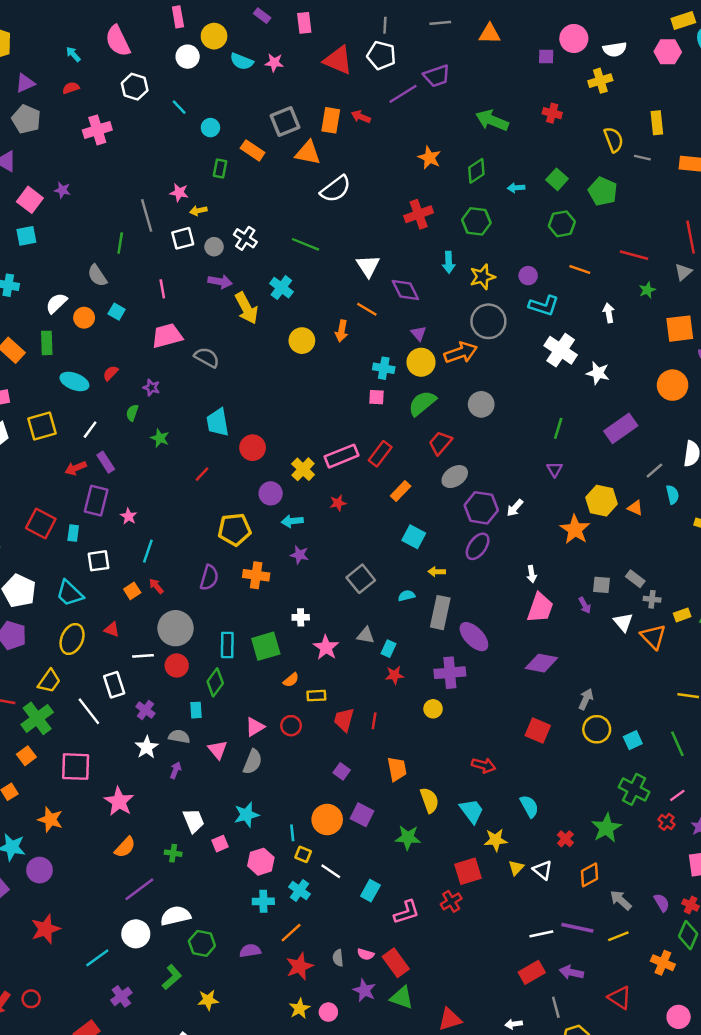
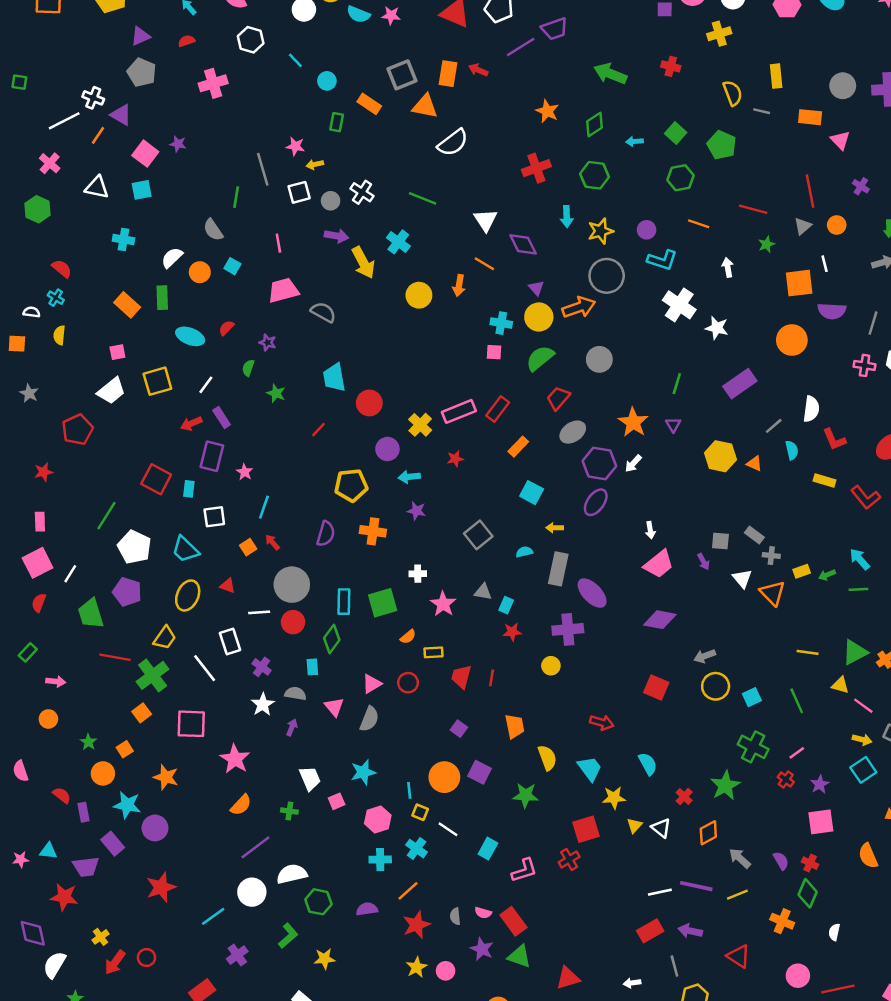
orange star: (575, 529) -> (633, 422), moved
pink trapezoid: (540, 608) -> (659, 564), turned 32
gray arrow: (586, 699) -> (705, 656), turned -135

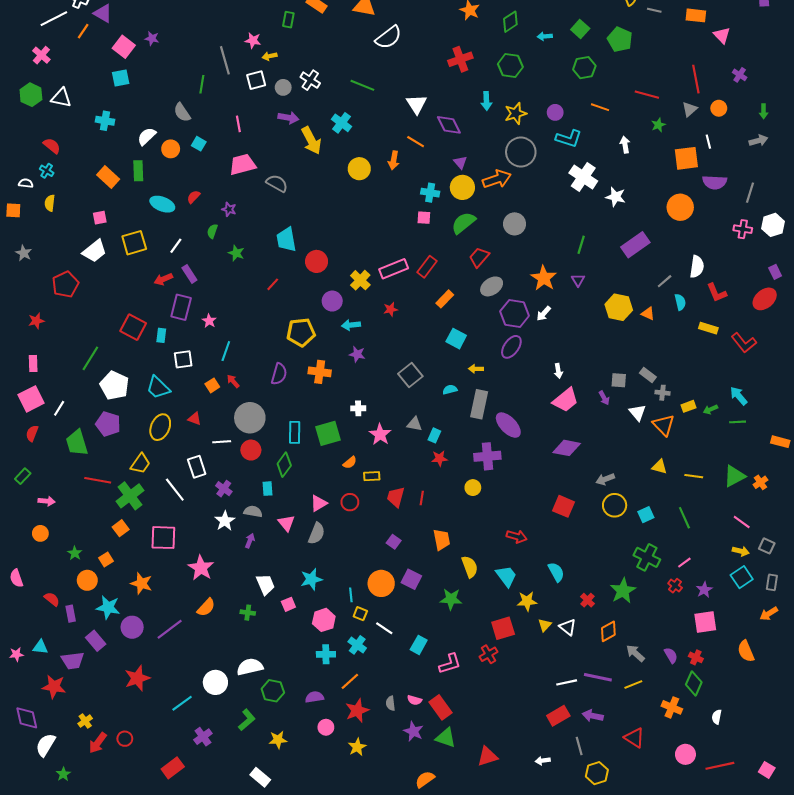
white triangle: (97, 187) -> (61, 98), moved
yellow triangle: (840, 685) -> (659, 467), moved
purple line: (255, 847) -> (170, 629), moved
pink circle: (446, 971) -> (326, 727), moved

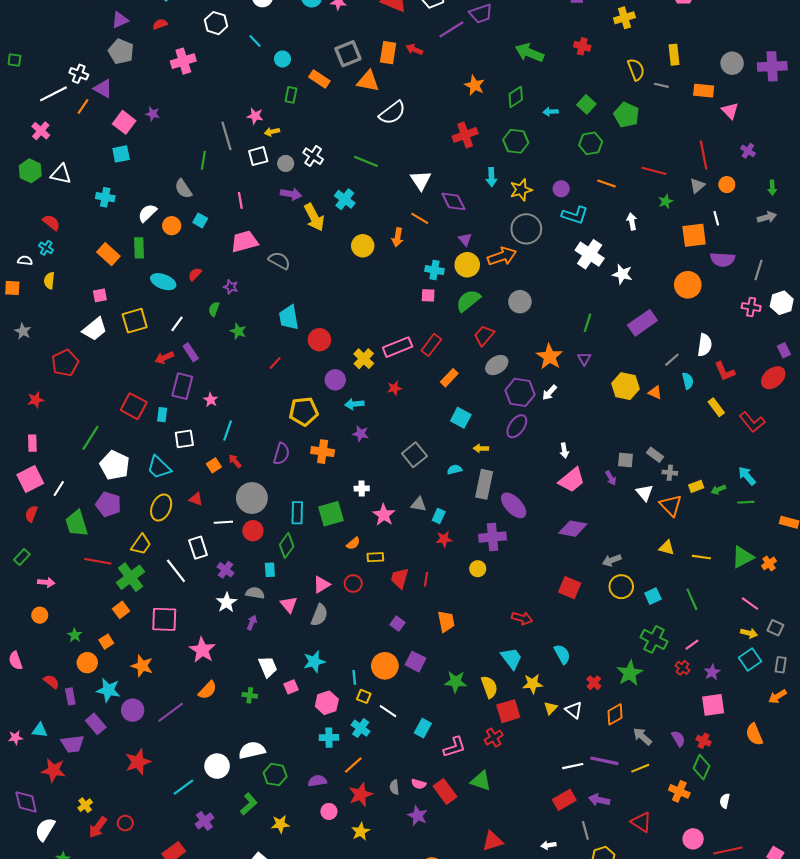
yellow rectangle: (708, 328) -> (716, 407), turned 36
yellow semicircle: (470, 567) -> (489, 687), moved
green triangle: (446, 738) -> (481, 781), moved

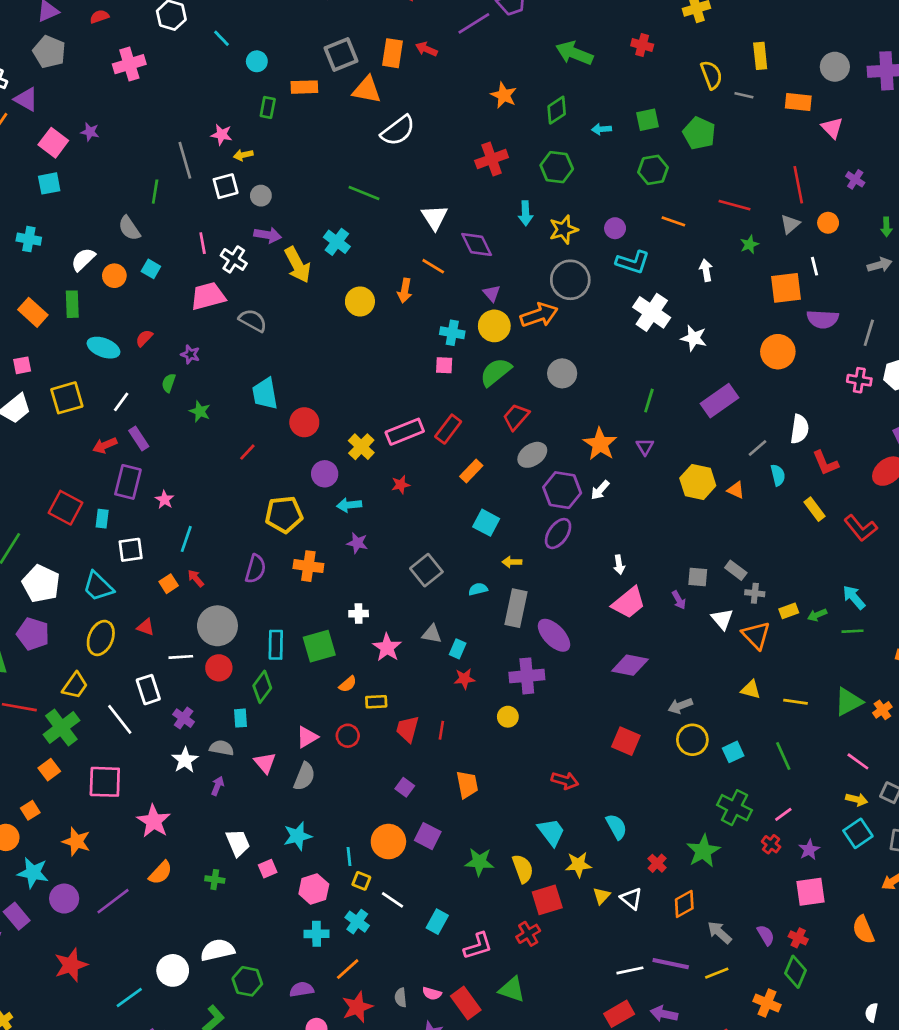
orange rectangle: (319, 79) -> (304, 87), turned -36
green square: (586, 104) -> (648, 120), turned 36
white cross: (313, 156) -> (234, 259), moved
white semicircle: (725, 801) -> (871, 1012), moved

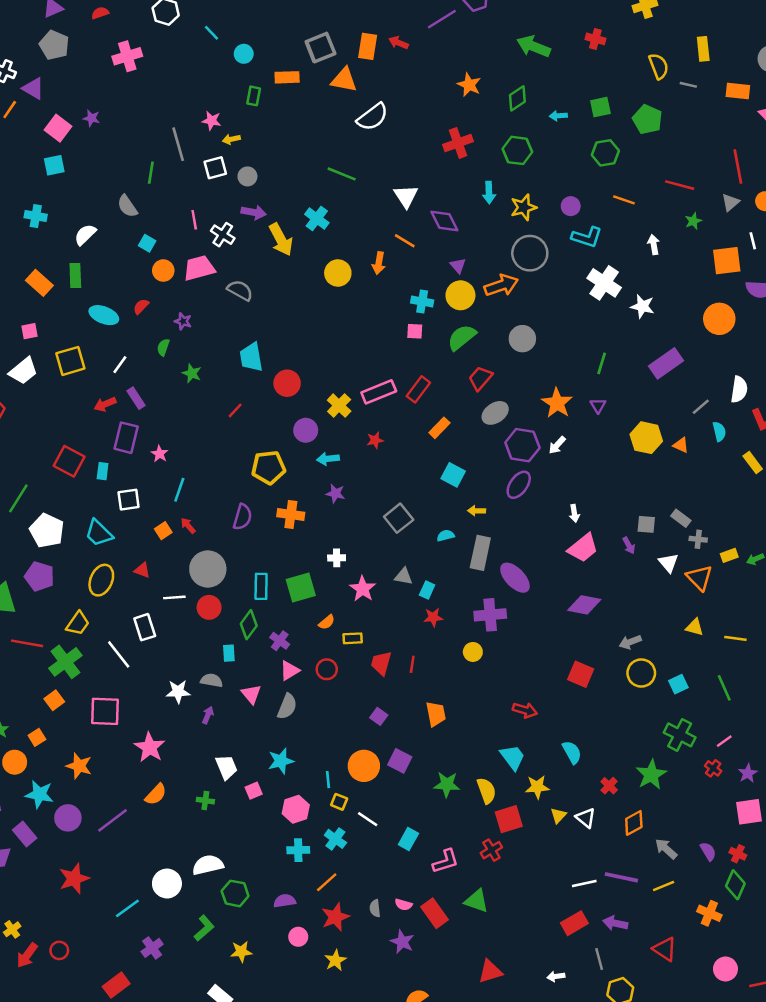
orange circle: (114, 276) -> (163, 271), moved
purple cross: (184, 718) -> (280, 641), moved
white star: (185, 760) -> (178, 692), turned 30

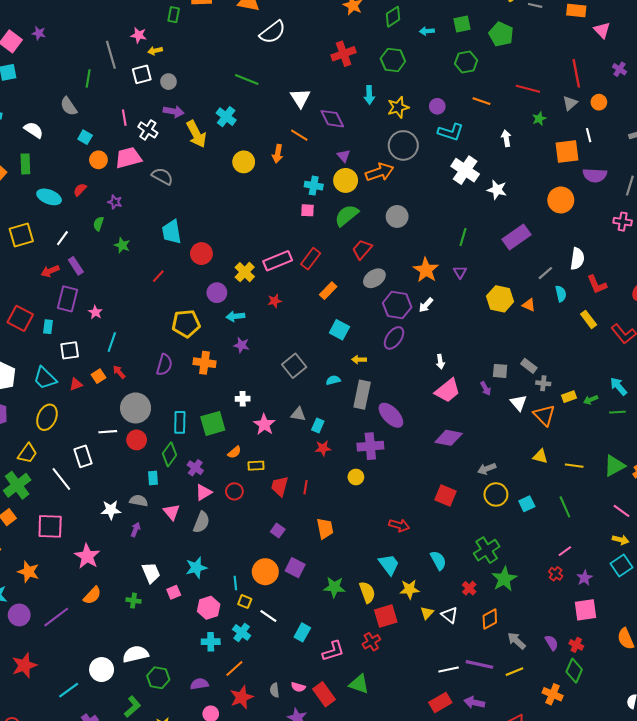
white semicircle: (85, 235) -> (34, 130), turned 78
red triangle: (142, 570) -> (76, 384), moved, turned -40
green cross: (680, 735) -> (487, 550), moved, turned 30

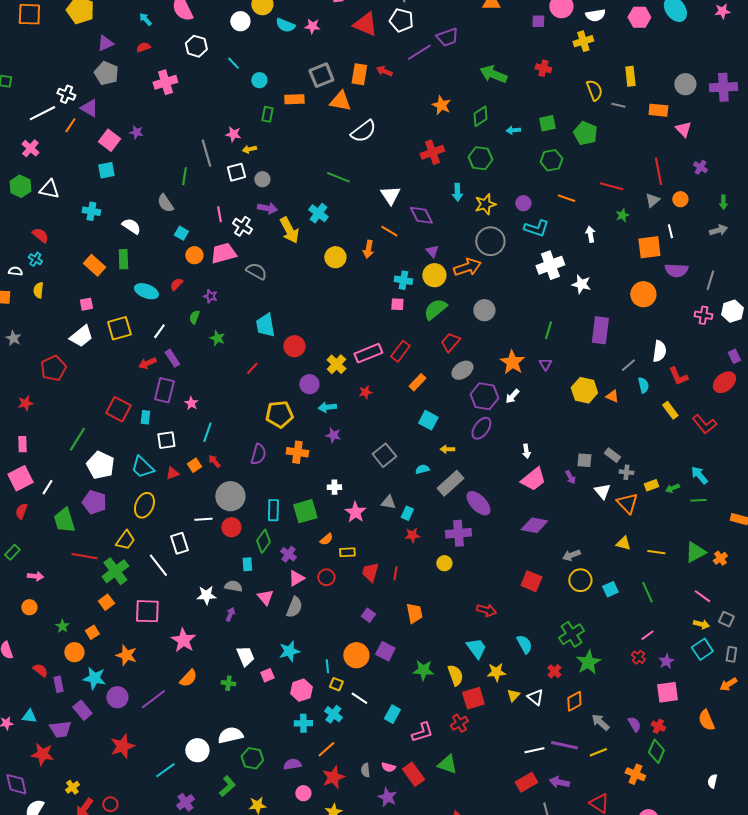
white cross: (465, 170) -> (550, 265), turned 36
purple rectangle: (517, 237) -> (600, 330), turned -48
gray rectangle: (362, 395) -> (450, 483), turned 36

